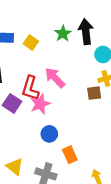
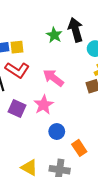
yellow square: (31, 43) -> (17, 47), moved, turned -32
red L-shape: (30, 88) -> (17, 70), moved, turned -65

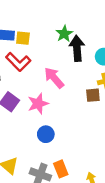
black arrow: (76, 30) -> (77, 48), moved
orange rectangle: (79, 148) -> (61, 169), moved

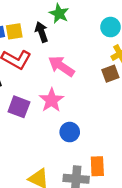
black arrow: (77, 48) -> (41, 32), moved, size x0.7
orange rectangle: (61, 169) -> (97, 166), turned 35

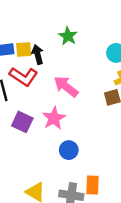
black arrow: (41, 32) -> (38, 54), moved

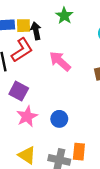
red L-shape: (23, 76) -> (22, 50), turned -70
pink star: (54, 118) -> (27, 116), moved

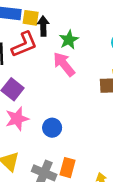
green star: (64, 16) -> (69, 40), moved

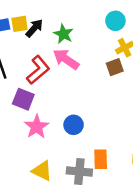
black arrow: (43, 26) -> (34, 28), turned 60
red L-shape: (24, 44) -> (38, 70), moved

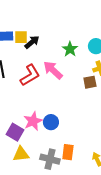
green star: (63, 34) -> (70, 49), moved
purple square: (23, 99) -> (15, 132), moved
pink star: (37, 127) -> (33, 121), moved
yellow triangle: (42, 171) -> (21, 154), turned -42

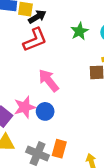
pink arrow: (53, 70) -> (49, 80), moved
red L-shape: (30, 75) -> (35, 40), moved

